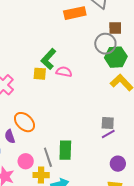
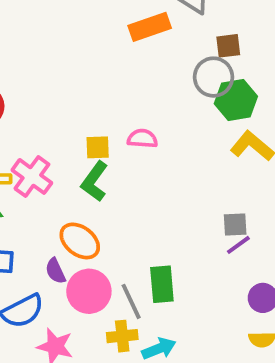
green L-shape: (49, 59) -> (94, 182), moved
pink circle: (26, 161) -> (89, 291), moved, size x1.5

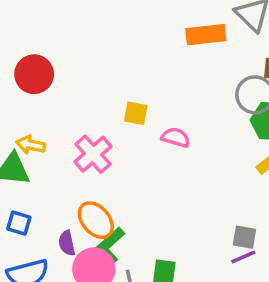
yellow square: (98, 147) -> (136, 113), moved
pink cross: (32, 176) -> (93, 154), moved
green L-shape: (94, 182) -> (110, 246), moved

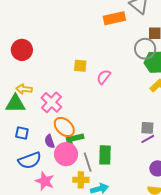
pink semicircle: (176, 138) -> (104, 77), turned -63
pink cross: (93, 154) -> (51, 102), moved
green L-shape: (110, 246) -> (74, 140), turned 35

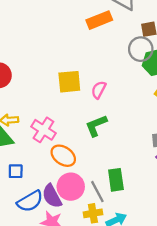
yellow square: (80, 66) -> (69, 82), size x1.5
green L-shape: (74, 140) -> (96, 126), moved
purple semicircle: (50, 141) -> (52, 196), moved, size x1.5

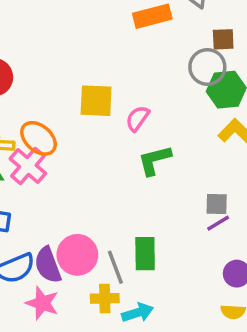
green L-shape: (96, 126) -> (155, 160), moved
pink cross: (43, 130) -> (28, 166), moved
orange ellipse: (63, 156) -> (39, 138), moved

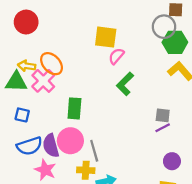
yellow square: (96, 101) -> (106, 37), moved
green L-shape: (155, 160) -> (125, 84), turned -35
green rectangle: (145, 254) -> (74, 108), moved

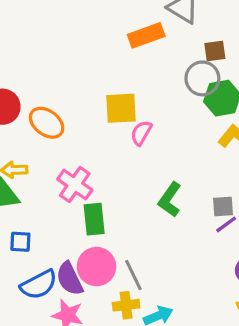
orange ellipse: (52, 64) -> (47, 123), moved
pink cross: (43, 81) -> (75, 185), moved
green L-shape: (125, 84) -> (170, 200), moved

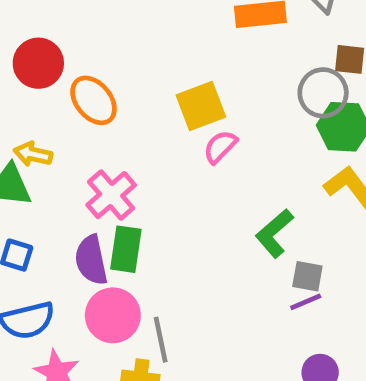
yellow square: (121, 108) -> (201, 106), turned -32
green L-shape: (170, 200) -> (274, 233), moved
purple semicircle: (70, 279) -> (91, 260), moved

